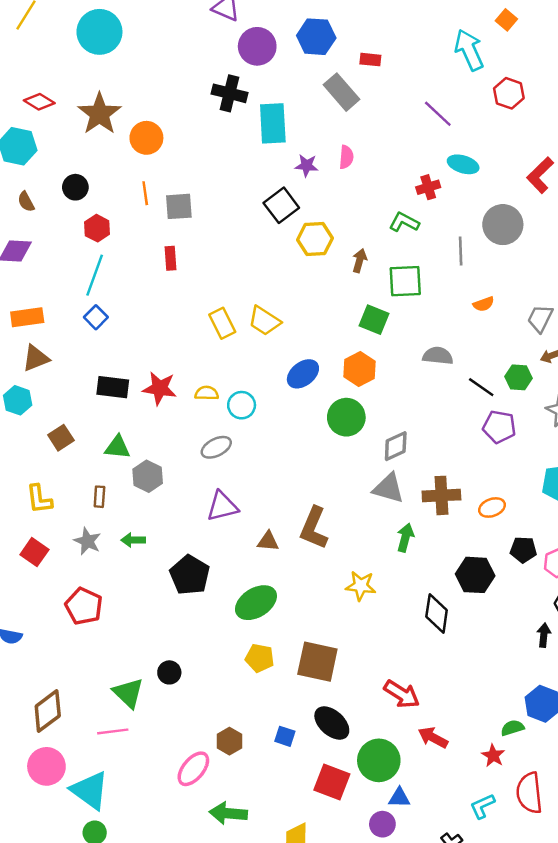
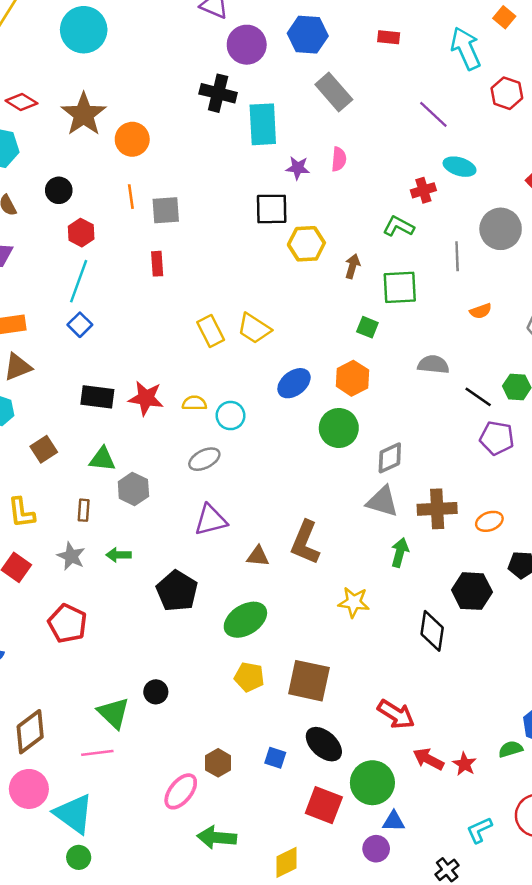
red rectangle: (370, 60) -> (389, 37), moved
black square: (281, 205) -> (272, 209), turned 36
green square: (374, 320) -> (367, 327), size x0.7
red star: (493, 756) -> (464, 764), moved

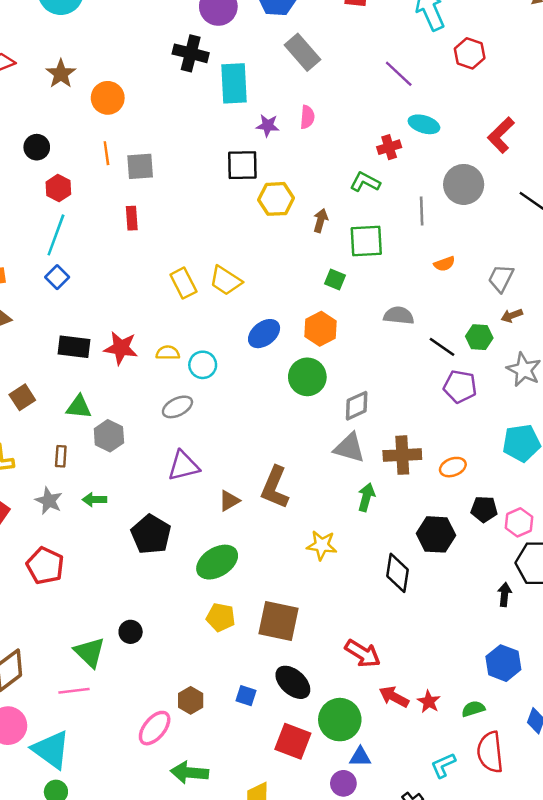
brown star: (84, 114) -> (61, 74), size x0.7
brown triangle: (258, 556) -> (229, 501), turned -35
green semicircle: (511, 749) -> (473, 709), moved

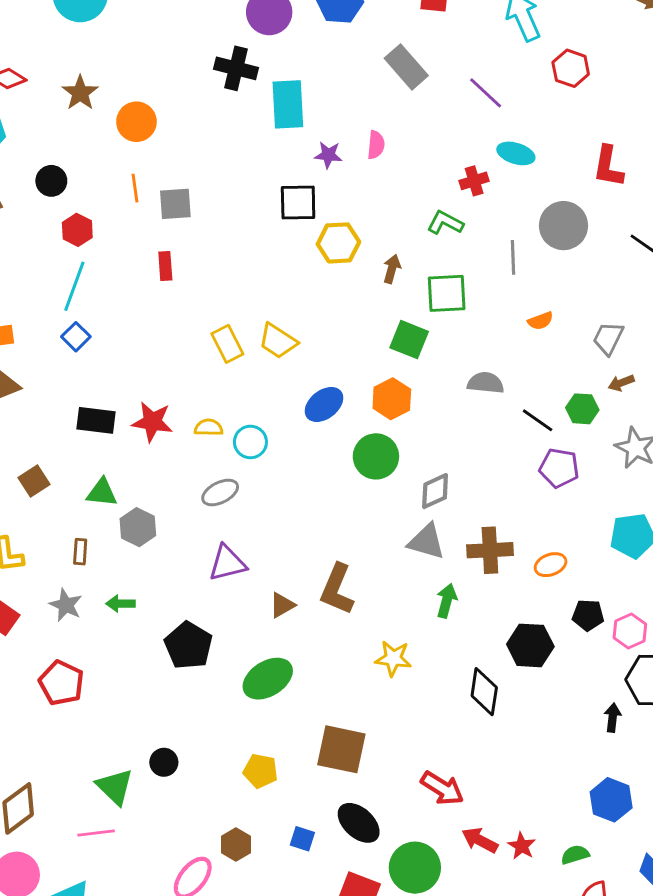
gray rectangle: (303, 52) -> (406, 67), moved
red L-shape: (501, 135) -> (608, 166), turned -36
green square: (335, 279) -> (409, 340), size x1.5
yellow pentagon: (221, 617) -> (261, 771), moved

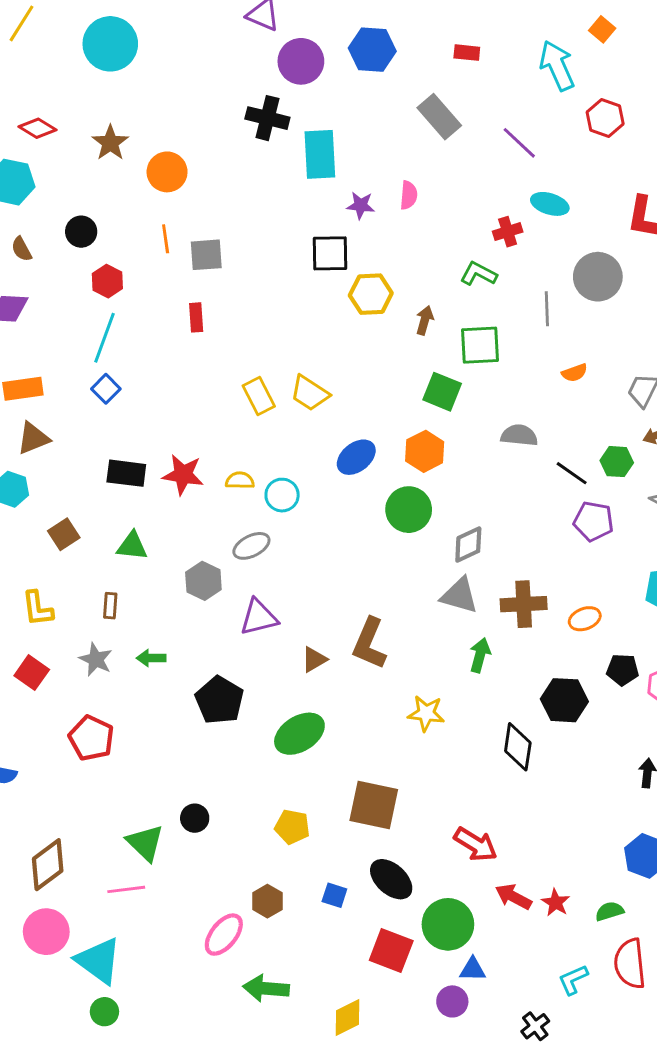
gray hexagon: (138, 527) -> (203, 581), moved

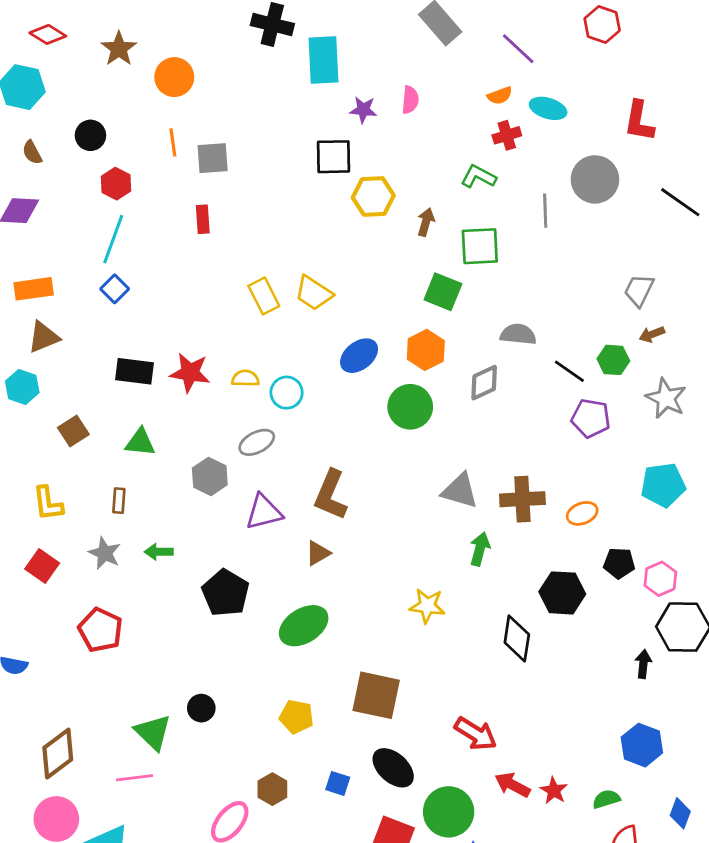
orange semicircle: (575, 373) -> (500, 96), moved
gray diamond: (468, 544) -> (484, 383), moved
brown L-shape: (369, 643) -> (331, 495), moved

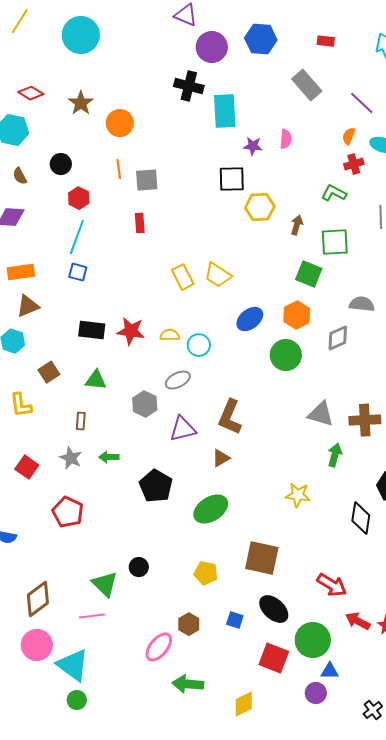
orange semicircle: (500, 96) -> (349, 136), turned 132
blue square: (115, 289) -> (78, 272), turned -30
yellow L-shape: (48, 503) -> (21, 405), moved

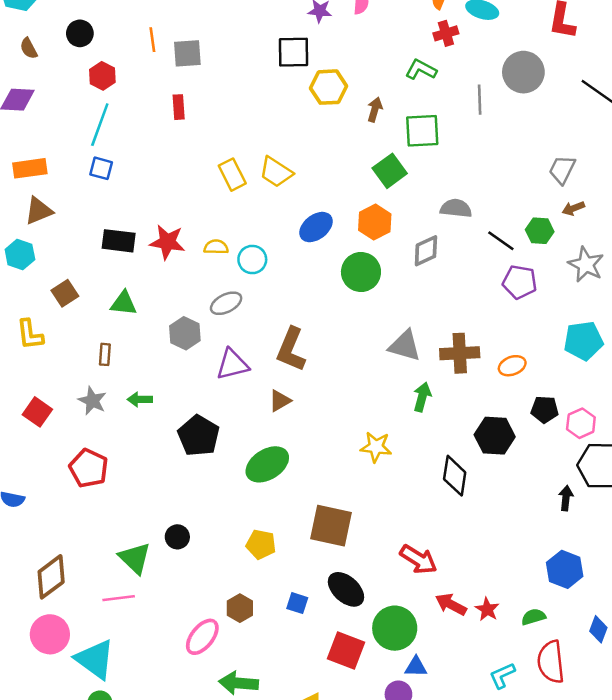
green square: (309, 274) -> (390, 171), turned 32

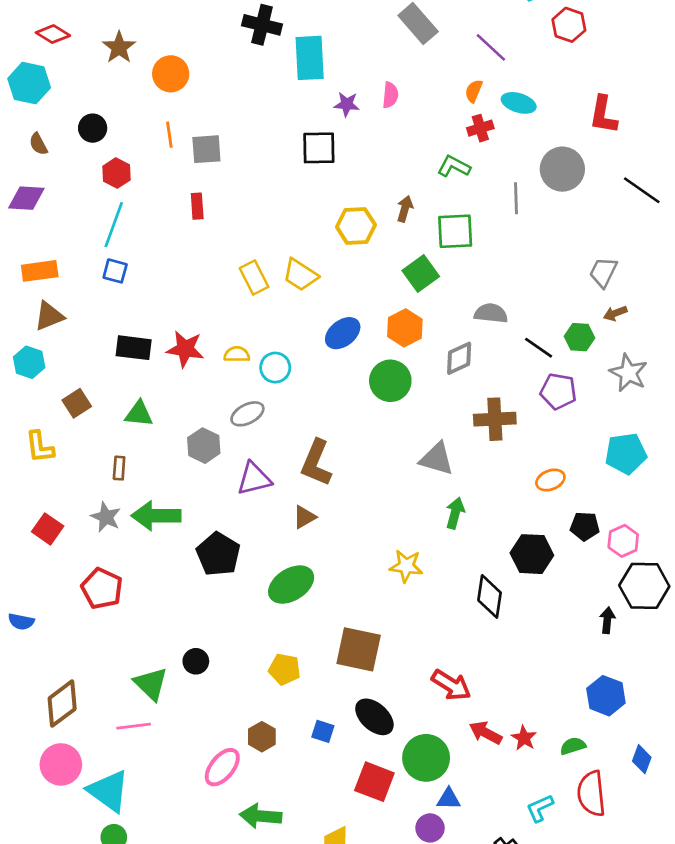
yellow hexagon: (329, 87) -> (356, 226), moved
brown cross: (460, 353) -> (495, 419), moved
green arrow: (140, 399) -> (156, 516), size x1.8

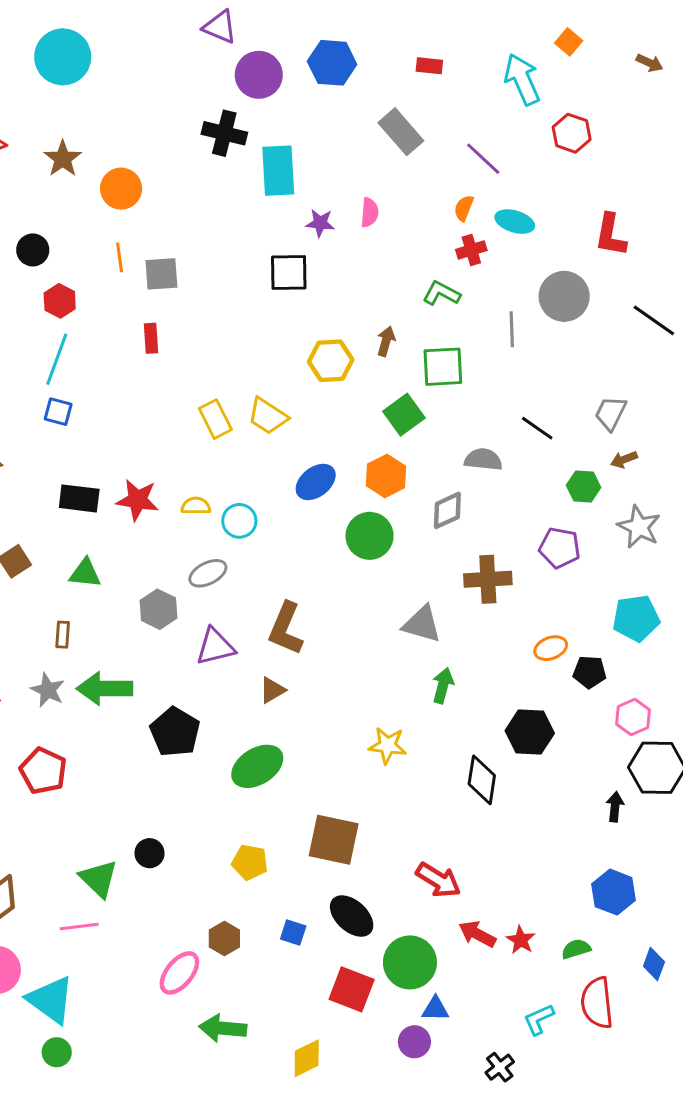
black line: (539, 348) -> (537, 428), moved
black pentagon: (585, 526) -> (590, 672), moved

